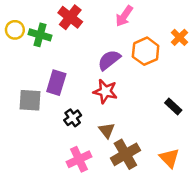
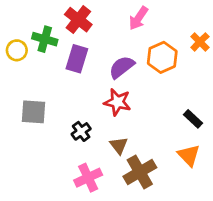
yellow circle: (15, 30) -> (17, 50), moved
purple rectangle: (56, 83) -> (77, 59), moved
orange triangle: (169, 158) -> (189, 155), moved

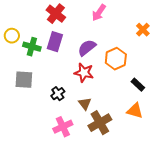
green cross: (45, 39) -> (32, 47), moved
orange hexagon: (162, 57) -> (116, 59), moved
orange triangle: (189, 155) -> (135, 111), turned -30

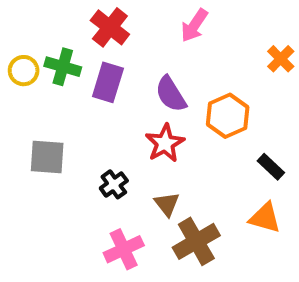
green cross: (32, 47) -> (63, 67), moved
purple semicircle: (87, 48) -> (171, 94), turned -84
red star: (84, 73) -> (165, 143), turned 30

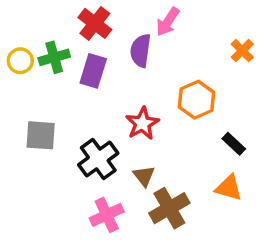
green cross: (63, 67) -> (54, 57), turned -32
purple semicircle: (171, 94) -> (141, 51), moved, turned 40
black cross: (114, 184) -> (98, 159), size x1.6

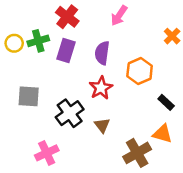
purple semicircle: (141, 51) -> (102, 53), moved
brown cross: (169, 208) -> (137, 153), moved
pink cross: (107, 215) -> (47, 153), moved

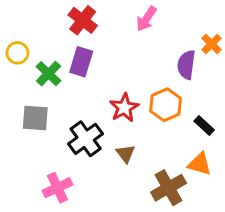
green cross: (38, 41) -> (49, 74), moved, turned -30
purple semicircle: (102, 53) -> (186, 65), moved
orange hexagon: (140, 71) -> (166, 105), moved

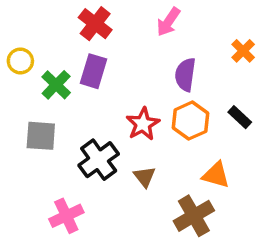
purple semicircle: (186, 65) -> (185, 75), moved
black rectangle: (204, 125) -> (240, 117), moved
orange triangle: (200, 164) -> (216, 175), moved

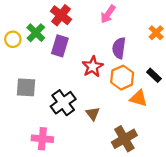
green cross: (56, 85) -> (36, 33), moved
red star: (143, 124) -> (93, 67), moved
orange triangle: (216, 175) -> (139, 98), moved
pink cross: (66, 216) -> (42, 139), turned 30

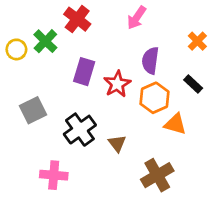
purple rectangle: (60, 46) -> (84, 72), moved
black rectangle: (154, 75) -> (193, 84), moved
gray square: (26, 87) -> (33, 110), turned -30

